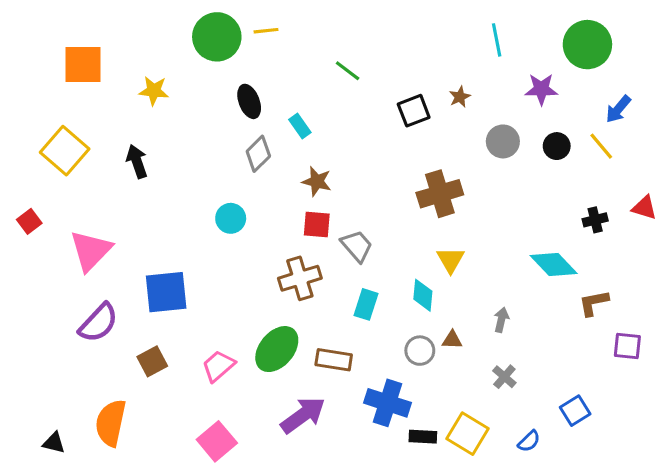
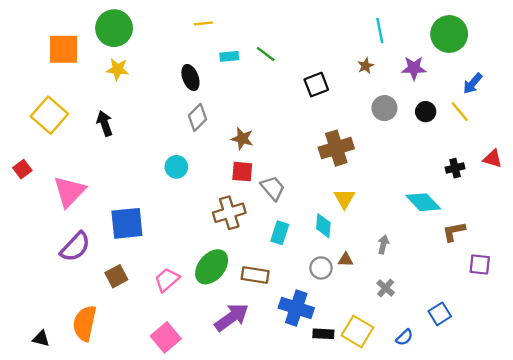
green circle: (217, 37) -> (114, 28), moved
brown star: (460, 97) -> (366, 66), moved
cyan rectangle: (300, 126) -> (229, 56), moved, turned -60

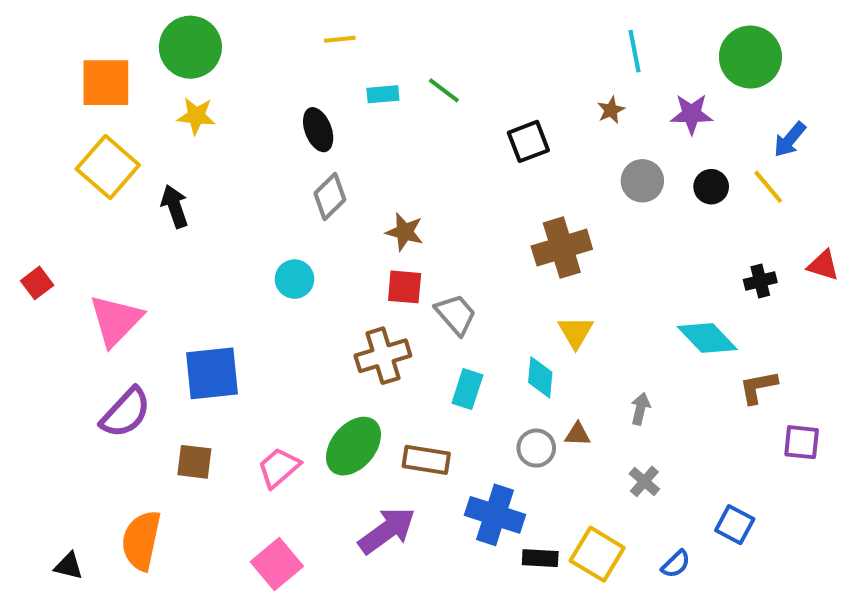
yellow square: (49, 115) -> (108, 167), moved
brown square: (116, 276) -> (194, 462), turned 35
blue square: (440, 314) -> (735, 525), turned -30

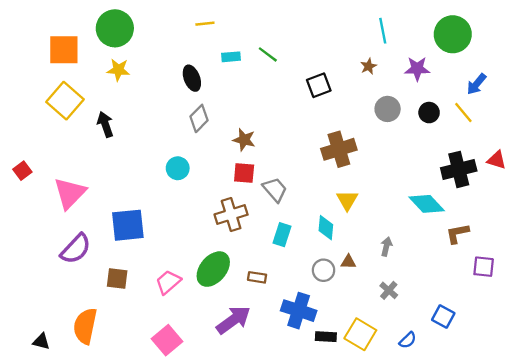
black cross: (760, 281) -> (459, 169), size x1.8
brown rectangle: (426, 460) -> (257, 277), size x0.7

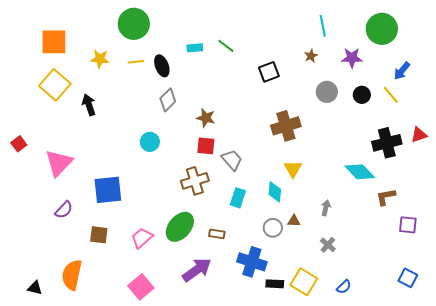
yellow line: (205, 24) -> (136, 62), moved
green circle: (115, 28) -> (134, 24), moved
red triangle: (497, 160) -> (419, 135), turned -36
purple semicircle: (76, 249) -> (64, 210), size x0.7
blue square: (443, 316) -> (408, 278), moved

